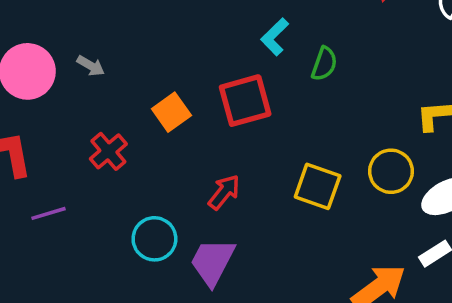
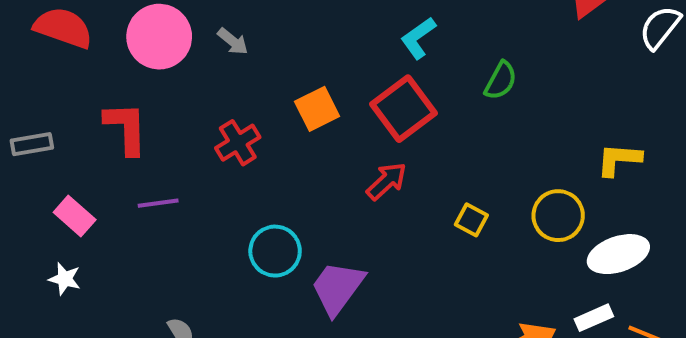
cyan L-shape: (275, 37) -> (418, 38), moved
red square: (245, 101) -> (403, 109), turned -30
yellow square: (318, 186) -> (471, 220), size x0.6
red arrow: (224, 192) -> (386, 181), moved

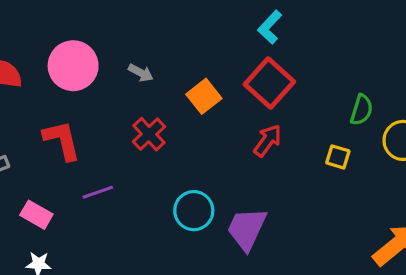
gray arrow: (233, 41) -> (141, 73), moved
green semicircle: (501, 81) -> (362, 110), moved

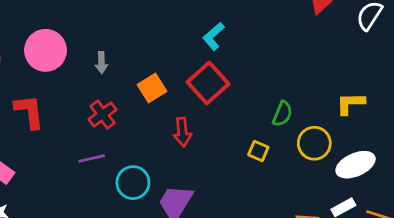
gray arrow: (141, 73) -> (101, 63), turned 54
red arrow: (268, 141) -> (182, 132), moved, turned 132
purple line: (98, 192) -> (92, 158), moved

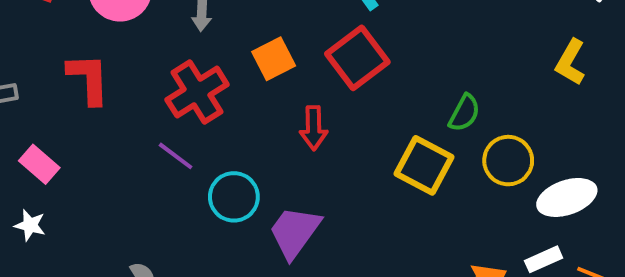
yellow L-shape: (350, 103) -> (570, 62), moved, turned -64
red cross: (103, 115) -> (197, 92), size x1.4
yellow square: (258, 151) -> (424, 165), size x1.8
purple line: (92, 158) -> (176, 156), turned 45

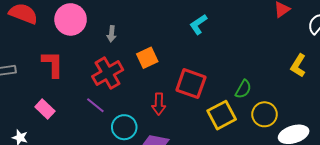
red square: (357, 58) -> (191, 84), moved, turned -36
red arrow: (314, 128) -> (159, 104), moved
pink rectangle: (39, 164) -> (45, 109), moved
yellow square: (424, 165) -> (222, 115), turned 32

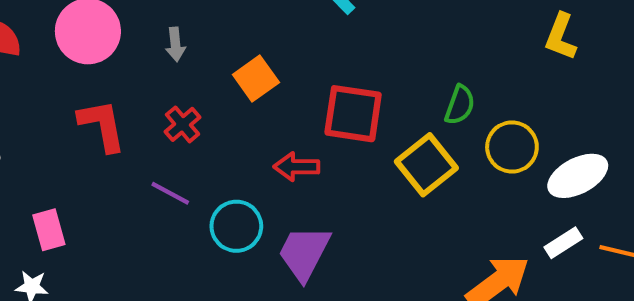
red L-shape: (53, 64) -> (102, 125), moved
red cross: (108, 73) -> (182, 124), size x0.6
red arrow: (159, 104) -> (297, 167), turned 100
pink rectangle: (45, 109) -> (49, 230), moved, turned 42

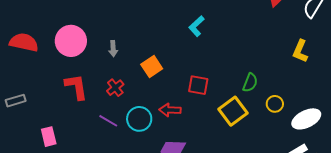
red square: (353, 114) -> (198, 85), size x0.7
yellow circle: (512, 147) -> (275, 104), size x0.7
cyan circle: (236, 226) -> (139, 119), moved

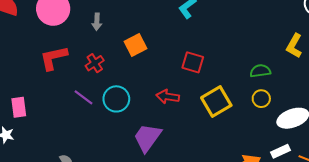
green semicircle: (250, 83) -> (260, 71), moved, turned -126
red square: (198, 85) -> (193, 62), moved
red L-shape: (76, 87) -> (54, 58), turned -100
red arrow: (170, 110) -> (168, 97), moved

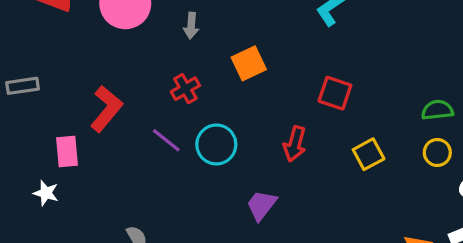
red L-shape: (54, 58) -> (106, 109), moved, turned 140
red arrow: (168, 97) -> (295, 144), turned -85
yellow square: (216, 101) -> (369, 154), size x0.7
purple trapezoid: (147, 138) -> (261, 205), size x0.7

